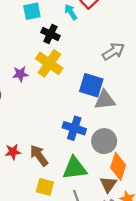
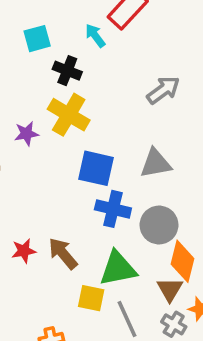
blue square: (91, 85) -> (96, 168), moved
yellow square: (45, 187) -> (91, 298), moved

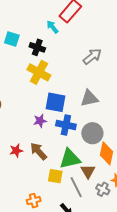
cyan square: (37, 39) -> (12, 39), moved, turned 35
purple star: (27, 134) -> (40, 121), moved
brown triangle: (170, 289) -> (88, 171), moved

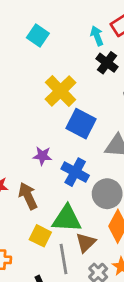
black cross: (37, 47) -> (107, 63), moved
blue square: (55, 102) -> (81, 124), moved

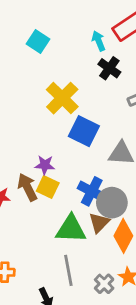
blue cross: (75, 172) -> (92, 191), moved
brown arrow: (28, 196) -> (27, 187), moved
yellow square: (40, 236) -> (48, 187), moved
brown triangle: (86, 243) -> (99, 223), moved

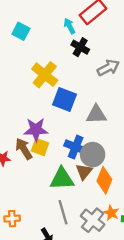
purple star: (45, 165) -> (36, 130), size x1.5
gray cross: (104, 284) -> (93, 220), size x1.5

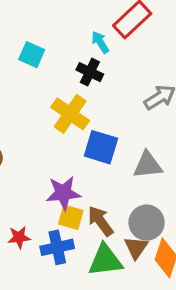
black cross: (80, 47) -> (90, 72), moved
blue cross: (76, 147) -> (57, 247), moved, turned -30
brown arrow: (24, 149) -> (100, 221), moved

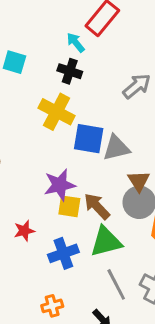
gray triangle: (148, 165) -> (116, 148), moved
blue cross: (57, 247) -> (63, 253), moved
brown triangle: (136, 248) -> (139, 181), moved

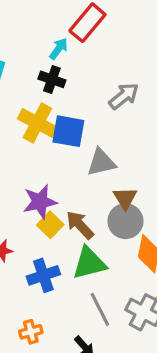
cyan arrow: (76, 43) -> (59, 49), turned 75
blue square: (89, 139) -> (68, 131), moved
yellow square: (69, 206) -> (50, 225), turned 35

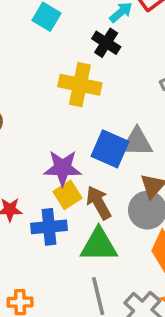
yellow cross: (37, 123) -> (80, 85), turned -30
blue square: (68, 131) -> (110, 149), moved
blue cross: (43, 275) -> (49, 227), moved

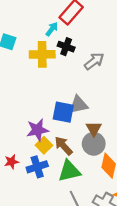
black cross: (106, 43) -> (66, 47), moved
yellow cross: (80, 85) -> (42, 54), moved

